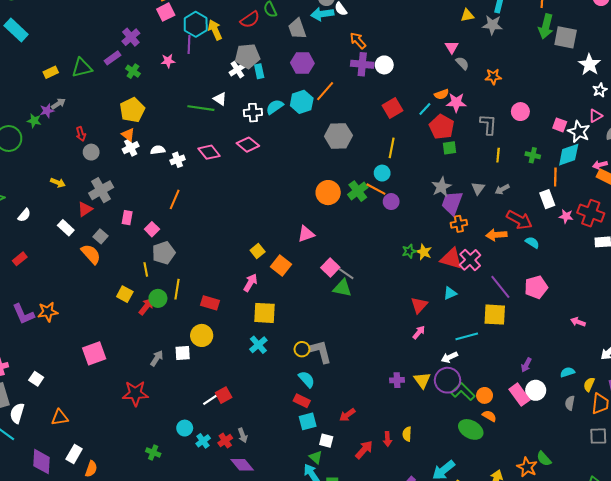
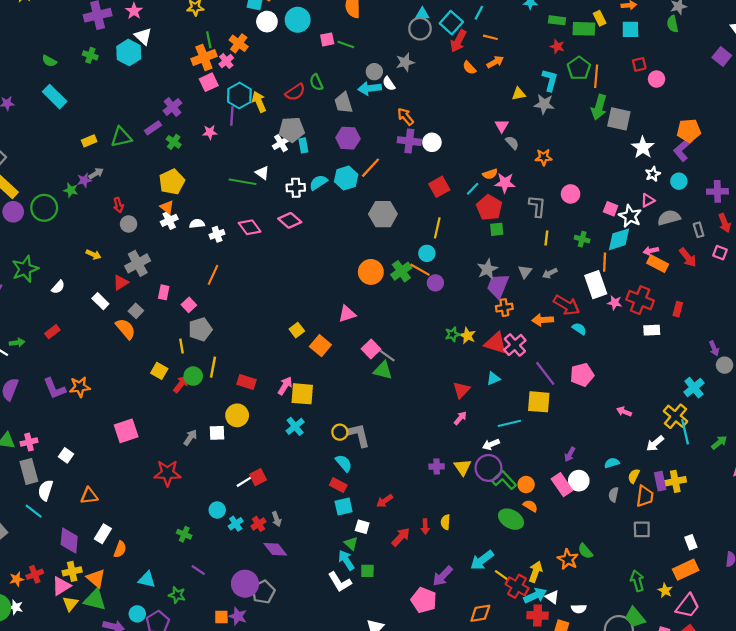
white rectangle: (547, 199) -> (596, 285), size x1.4
pink arrow: (250, 283) -> (285, 386), moved

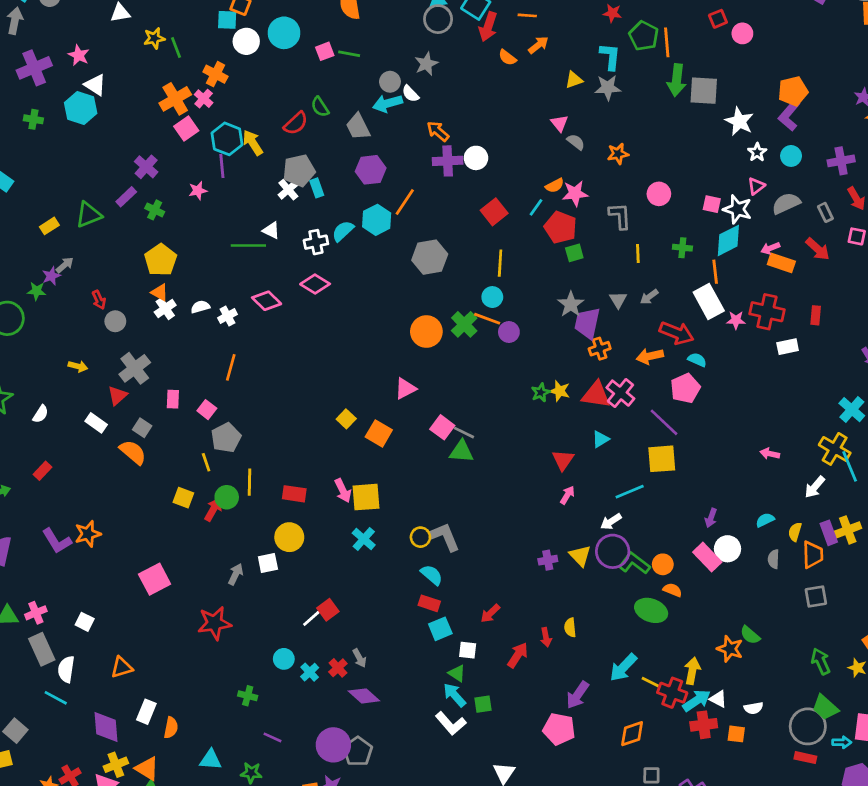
green line: (209, 40) -> (176, 47), moved
pink pentagon: (582, 375) -> (685, 388), moved
pink arrow: (285, 386) -> (343, 491), turned 132

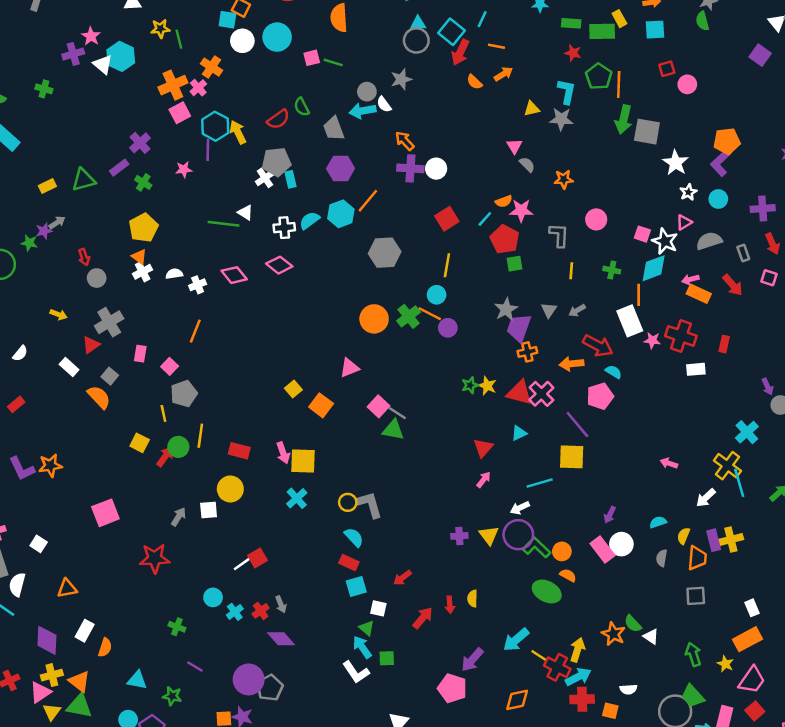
purple cross: (34, 68) -> (73, 54), moved, size x0.7
cyan hexagon: (81, 108) -> (121, 56), moved
white triangle: (718, 699) -> (651, 637), moved

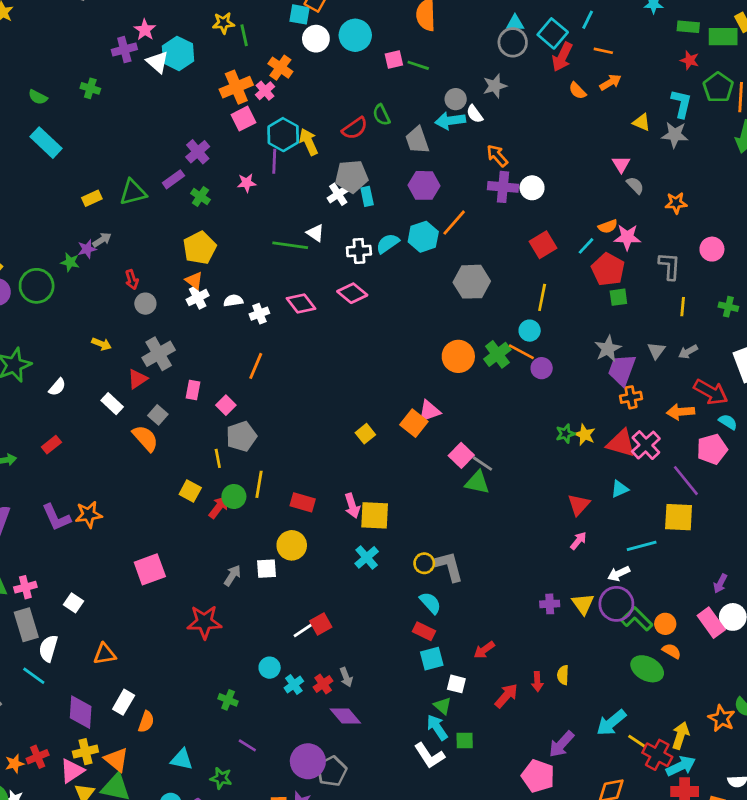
yellow triangle: (532, 109) -> (642, 122), turned 35
orange square: (321, 405) -> (414, 423), moved

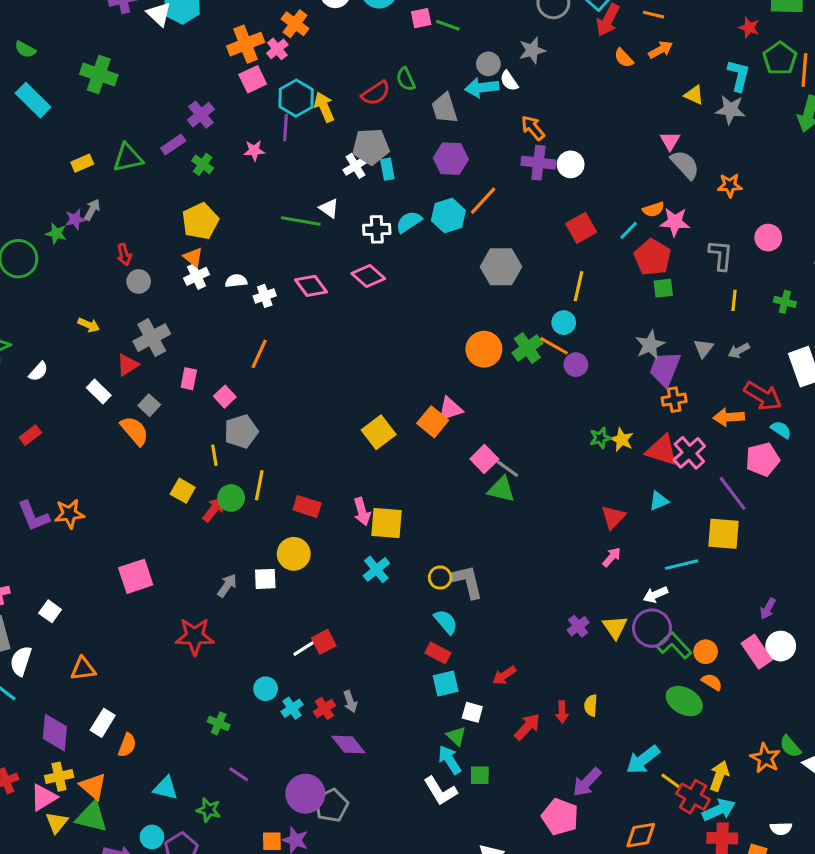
green cross: (90, 88) -> (99, 74), moved, size x1.6
gray semicircle: (635, 185) -> (685, 165), size x1.5
gray arrow: (102, 240) -> (92, 210), turned -30
yellow square: (365, 434) -> (379, 432), size x1.5
purple cross: (550, 604) -> (578, 626), turned -36

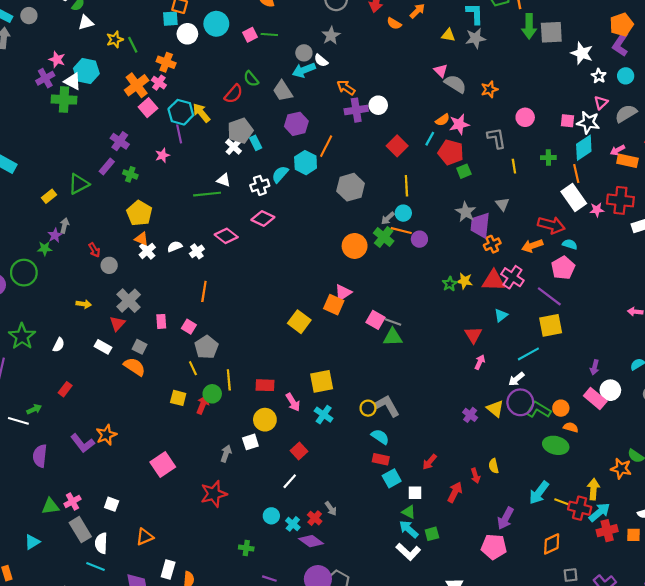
green cross: (99, 74) -> (64, 100), moved
gray arrow: (739, 351) -> (388, 218), moved
pink arrow: (362, 512) -> (293, 402), moved
red square: (324, 642) -> (299, 451), moved
purple diamond: (348, 745) -> (311, 541), moved

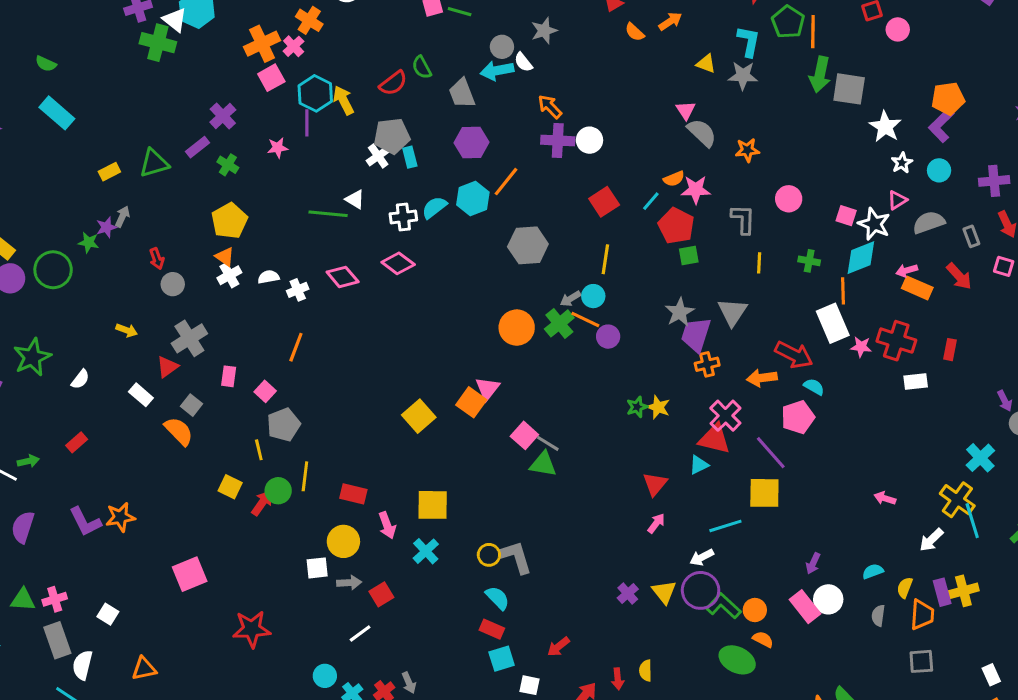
gray triangle: (502, 204) -> (732, 312), size x1.5
red triangle: (493, 281) -> (714, 439), moved
pink triangle: (343, 293) -> (487, 389), turned -30
gray arrow: (226, 454) -> (349, 583), moved, turned 56

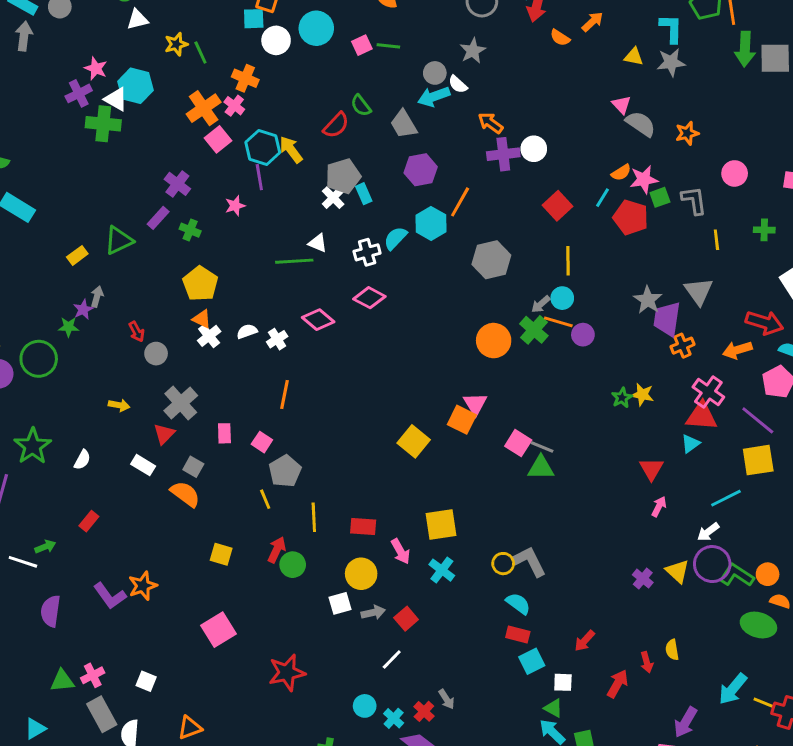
green square: (689, 256) -> (660, 197), moved
yellow square: (230, 487) -> (221, 554), moved
green circle: (278, 491) -> (293, 565), moved

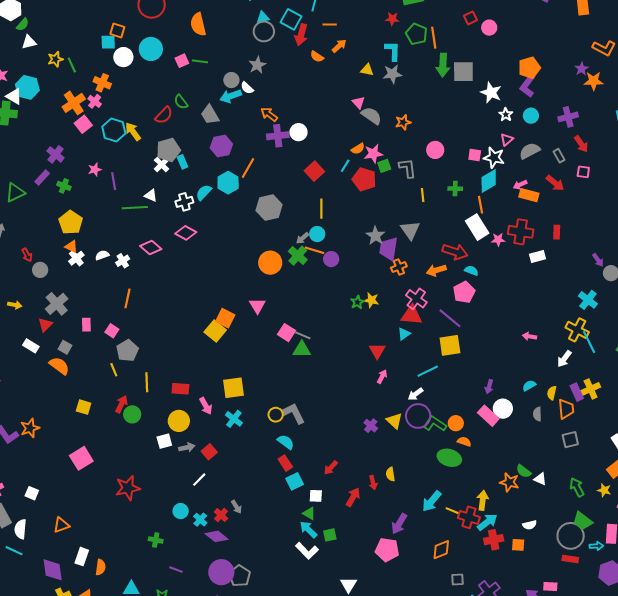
purple line: (259, 177) -> (114, 181), moved
orange square: (462, 420) -> (225, 318), moved
red rectangle: (518, 634) -> (285, 463), turned 42

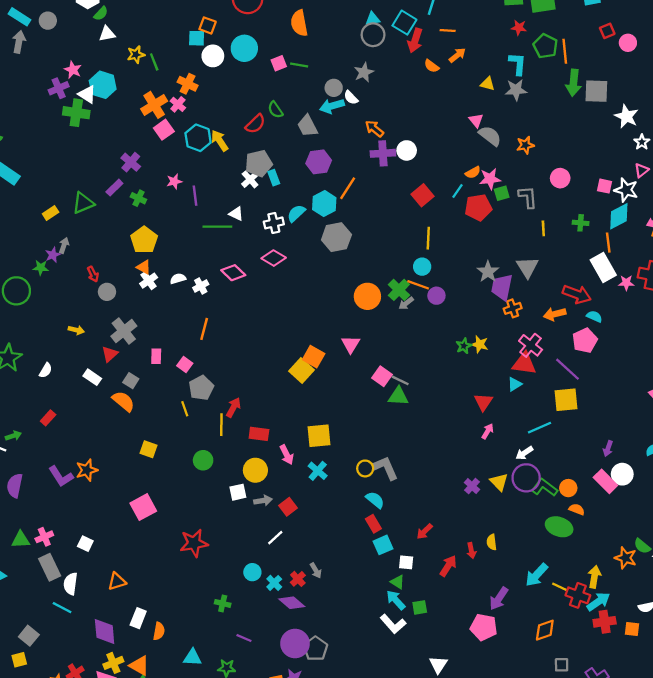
red pentagon: (364, 179) -> (478, 207), turned -30
gray hexagon: (269, 208) -> (336, 237), moved
gray arrow: (302, 238) -> (406, 303), moved
red arrow: (121, 404) -> (233, 407), moved

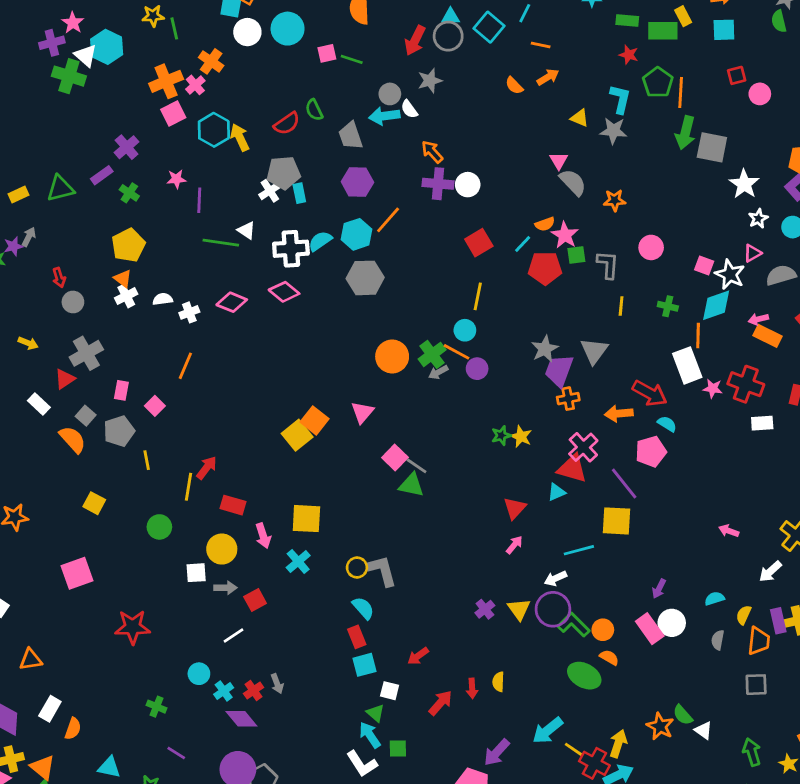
red arrow: (415, 40) -> (415, 40), moved
pink star: (490, 179) -> (565, 235), turned 30
white cross: (274, 223) -> (291, 249), size x1.4
pink diamond: (233, 273) -> (232, 302), turned -30
gray pentagon: (201, 388) -> (119, 431), moved

